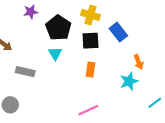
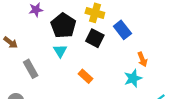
black square: (91, 41) -> (95, 38), turned 30
orange rectangle: (91, 70) -> (85, 76), moved, turned -56
gray rectangle: (25, 72) -> (31, 69), turned 48

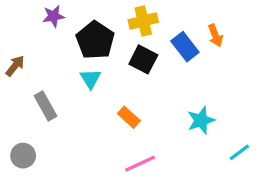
yellow cross: (95, 13) -> (143, 21), turned -30
brown arrow: (11, 42) -> (15, 66), turned -88
orange arrow: (142, 59) -> (215, 35), moved

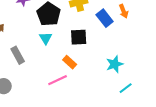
black square: (143, 59) -> (79, 37), moved, turned -30
cyan line: (239, 152) -> (126, 88), moved
pink line: (140, 164) -> (58, 80), moved

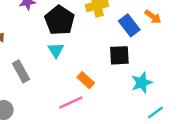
orange arrow: (124, 11) -> (153, 17), turned -32
black square: (79, 37) -> (119, 55), moved

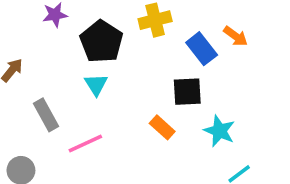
orange rectangle: (86, 80) -> (162, 127), moved
cyan star: (142, 83) -> (219, 131), turned -30
pink line: (71, 103) -> (85, 143), moved

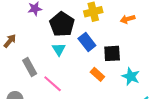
orange arrow: (236, 36) -> (128, 19), moved, turned 128
blue rectangle: (202, 49) -> (87, 42), moved
pink line: (85, 143) -> (53, 84), turned 66

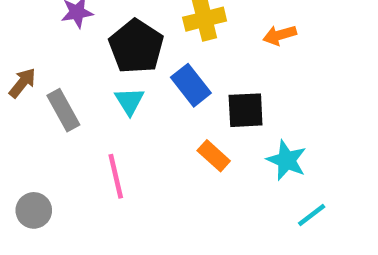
gray rectangle: (30, 67) -> (63, 110), moved
pink line: (53, 84) -> (116, 176), turned 36

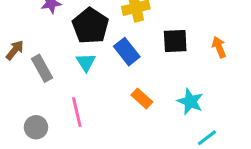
orange arrow: (280, 35) -> (219, 47), moved, turned 85
black square: (246, 110) -> (175, 41), moved
gray circle: (34, 210) -> (36, 127), moved

